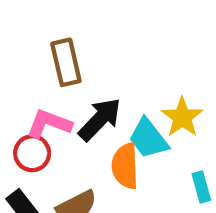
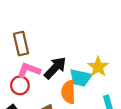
brown rectangle: (66, 62) -> (21, 44), moved
cyan trapezoid: (148, 138) -> (80, 78), turned -40

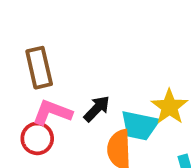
black arrow: (55, 68) -> (97, 109), size x0.7

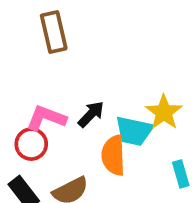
brown rectangle: (39, 68) -> (54, 32), moved

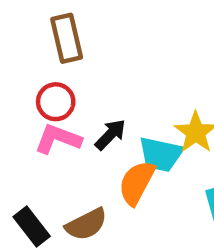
red circle: (31, 144) -> (56, 102), moved
orange semicircle: (113, 155) -> (137, 183), turned 30

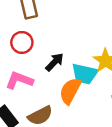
pink L-shape: (58, 139) -> (19, 80), moved

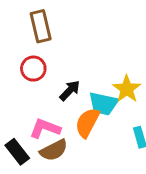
pink L-shape: (19, 80) -> (45, 128), moved

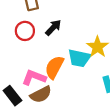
black arrow: (70, 90) -> (53, 28), moved
orange semicircle: (87, 123) -> (54, 67), moved

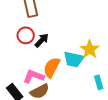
black arrow: (53, 28) -> (42, 40), moved

